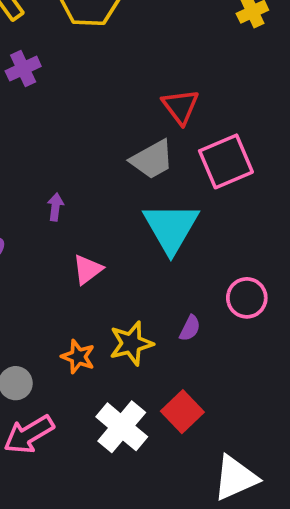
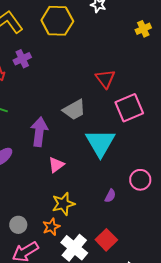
gray trapezoid: (152, 160) -> (74, 110), moved
purple arrow: (55, 207) -> (39, 132), size x2.0
yellow star: (131, 343) -> (63, 204), moved
orange star: (78, 357) -> (51, 227), moved, turned 30

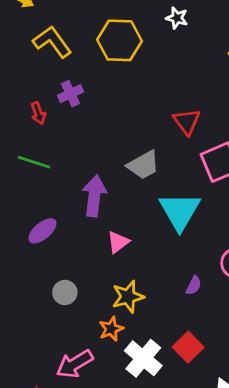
gray circle: (18, 225) -> (65, 292), moved

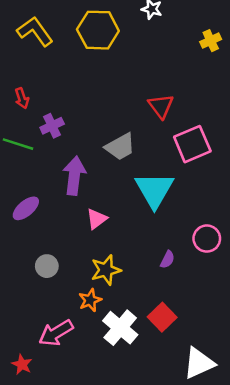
purple cross: (70, 94) -> (52, 126), moved

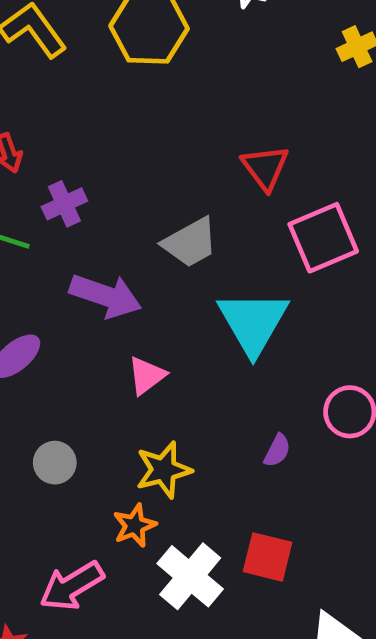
purple arrow: (74, 176) -> (106, 296), turned 102
red square: (162, 317) -> (268, 557), turned -32

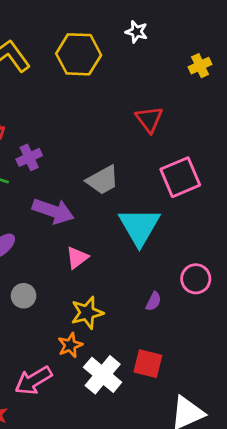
red triangle: (265, 168) -> (149, 119), moved
gray circle: (55, 463) -> (24, 296), moved

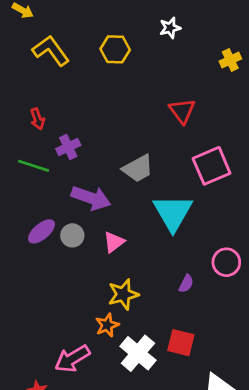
white star: (136, 32) -> (170, 28), turned -30
yellow hexagon: (79, 54) -> (115, 49), size x0.7
gray circle: (24, 296) -> (72, 235), moved

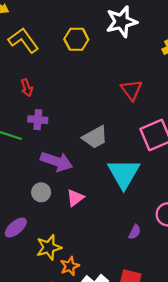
white star: (170, 28) -> (121, 22), size x1.8
red arrow: (37, 119) -> (27, 88), moved
purple cross: (68, 147) -> (38, 120), turned 30
purple ellipse: (42, 231) -> (16, 228), moved
yellow star: (123, 294) -> (49, 247), moved

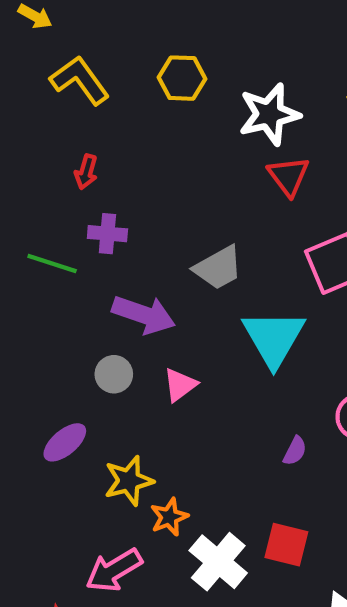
white star: (121, 22) -> (269, 114), moved
red arrow: (27, 88) -> (86, 172), turned 35

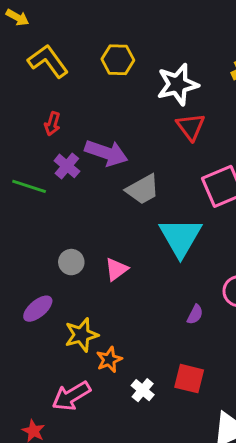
purple cross: (107, 234) -> (67, 166), turned 35
purple arrow: (144, 315) -> (106, 153), moved
white cross: (218, 562) -> (143, 390), size x0.6

